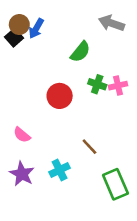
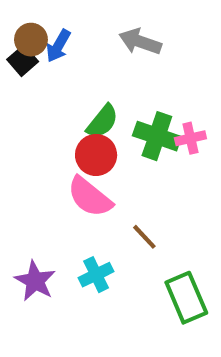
gray arrow: (111, 23) -> (140, 42), moved
green semicircle: (80, 52) -> (102, 121), moved
green cross: (97, 84) -> (157, 136), size x1.5
pink semicircle: (22, 135) -> (90, 197), moved, size x1.6

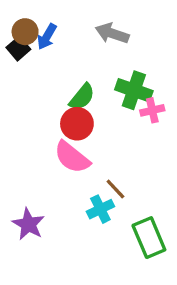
green cross: (157, 136) -> (134, 90), moved
cyan cross: (96, 275) -> (100, 209), moved

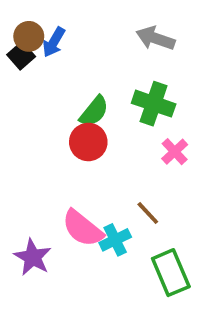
gray arrow: (112, 33) -> (155, 38), moved
pink cross: (152, 110) -> (175, 152), moved, turned -30
pink semicircle: (72, 157) -> (83, 228), moved
brown line: (115, 189) -> (148, 213), moved

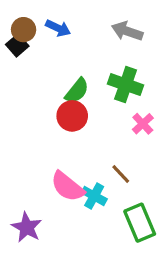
blue arrow: (54, 42) -> (58, 28), moved, turned -95
cyan cross: (115, 240) -> (94, 196), turned -35
purple star: (33, 257) -> (27, 227), moved

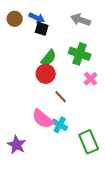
black square: (17, 45) -> (42, 29), moved, turned -32
brown line: (121, 174) -> (61, 97), moved

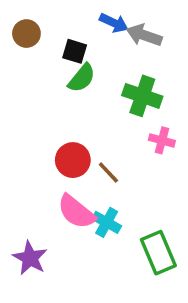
blue arrow: (37, 18) -> (114, 23), moved
green semicircle: (49, 58) -> (82, 78), moved
red circle: (46, 74) -> (73, 160), moved
pink cross: (91, 79) -> (162, 140), turned -32

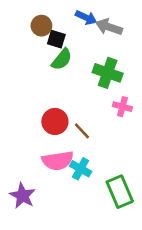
brown circle: (26, 34) -> (41, 26), moved
pink semicircle: (76, 212) -> (58, 161), turned -48

